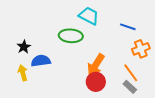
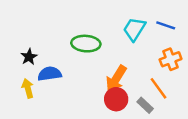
cyan trapezoid: (89, 16) -> (134, 29), moved, turned -85
blue line: (128, 27) -> (166, 25), moved
gray rectangle: (130, 87) -> (145, 105), moved

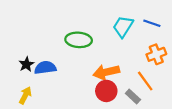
black star: (29, 57) -> (26, 64), moved
orange arrow: (116, 79) -> (106, 72), turned 45
yellow arrow: (28, 88) -> (25, 95), moved, turned 42

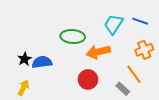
orange arrow: (106, 72) -> (98, 52), moved
red circle: (106, 91) -> (88, 79), moved

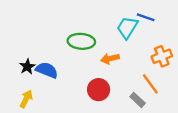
blue line: (140, 21) -> (146, 17), moved
orange arrow: (98, 52) -> (110, 59), size x0.7
blue semicircle: (42, 62) -> (47, 70), turned 30

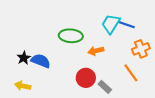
blue line: (146, 17) -> (127, 25), moved
yellow arrow: (26, 99) -> (23, 86), turned -105
gray rectangle: (138, 100) -> (105, 87), moved

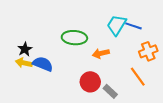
black star: (24, 58) -> (25, 49), moved
yellow arrow: (23, 86) -> (24, 63), moved

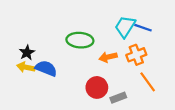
orange cross: (148, 51) -> (136, 55), moved
gray rectangle: (110, 91) -> (118, 98), turned -64

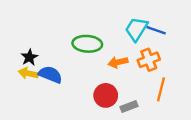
orange line: (148, 82) -> (161, 89), turned 50

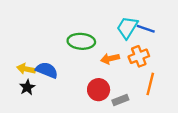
black star: (29, 57) -> (27, 87), moved

